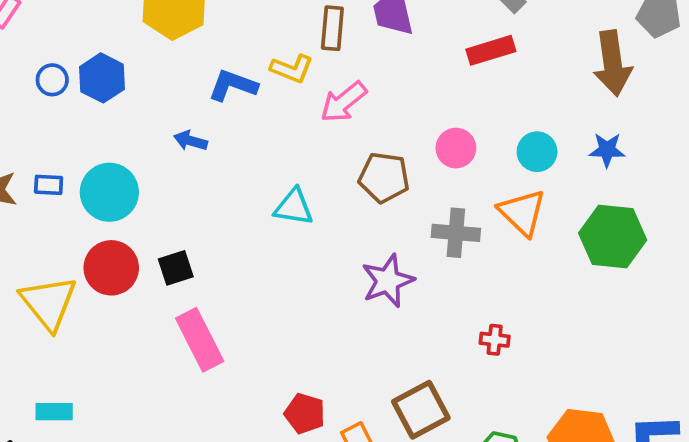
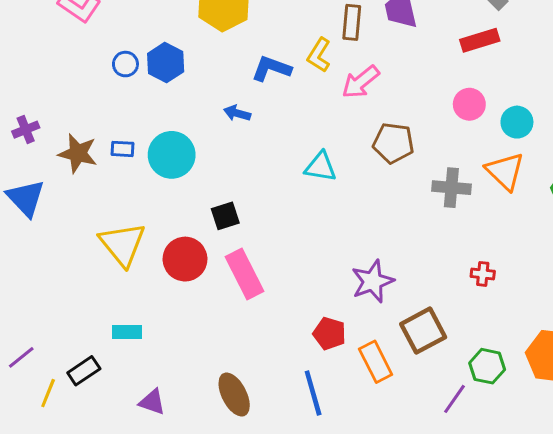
yellow L-shape: (292, 69) -> (319, 55), turned 100
pink circle: (456, 148) -> (469, 104), moved
red circle: (111, 268) -> (185, 259), moved
purple star: (388, 281) -> (373, 281), moved

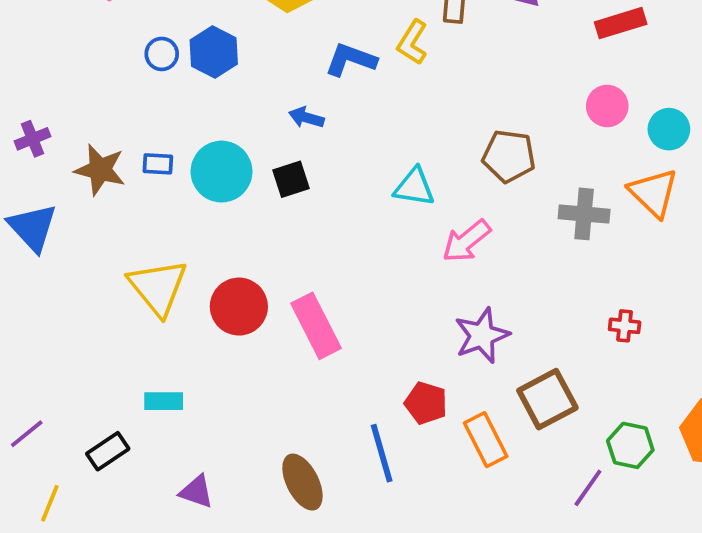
pink arrow: (361, 82) -> (466, 241), moved
black square: (225, 216) -> (291, 179), moved
yellow line: (48, 393) -> (50, 503), moved
blue line: (313, 393) -> (382, 453), moved

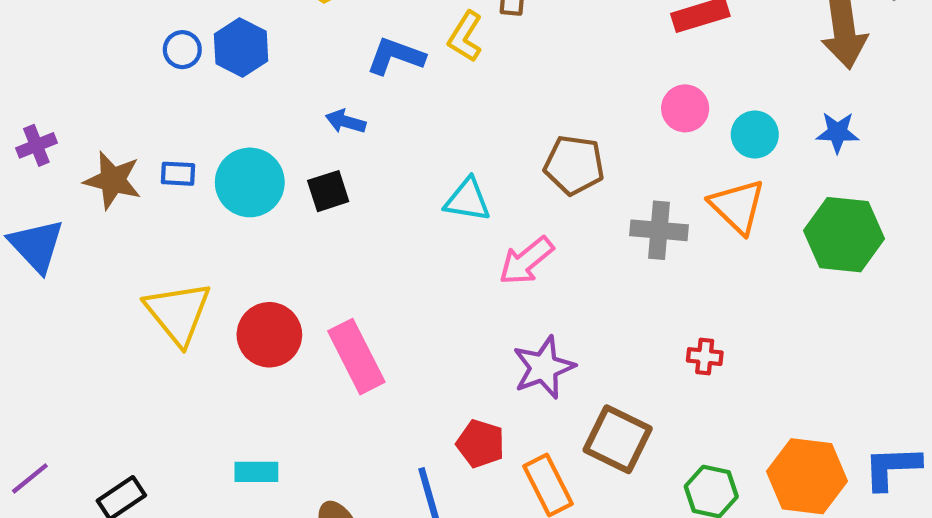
brown square: (547, 399) -> (618, 439), turned -36
cyan rectangle: (164, 401) -> (256, 472), moved

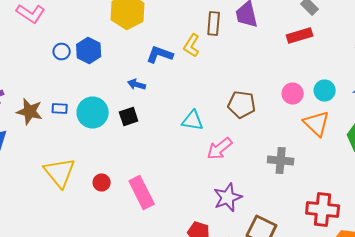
pink circle: (685, 108) -> (293, 94), moved
gray cross: (659, 230) -> (281, 160), moved
red circle: (269, 335) -> (102, 182), size x0.6
red cross: (705, 357) -> (323, 210), moved, size x2.0

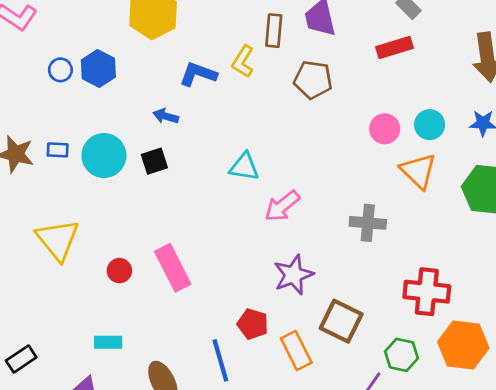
brown pentagon: (242, 104) -> (313, 80), moved
red circle: (102, 182) -> (119, 271), moved

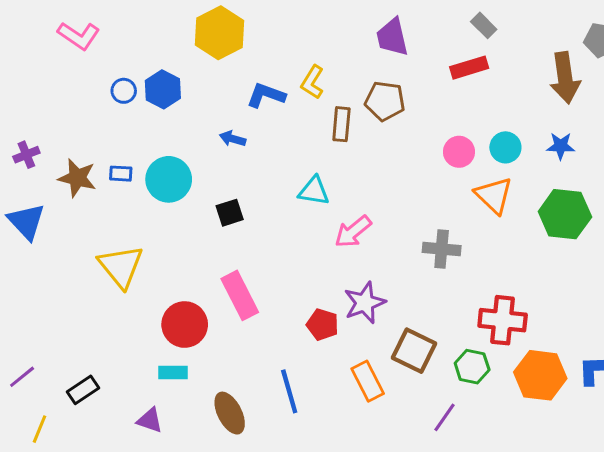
brown rectangle: (274, 31) -> (341, 124), moved
black square: (154, 161) -> (230, 213), moved
red circle: (119, 271) -> (185, 325), moved, size x1.8
red pentagon: (253, 324) -> (323, 325), moved
green hexagon: (402, 355) -> (472, 367), moved

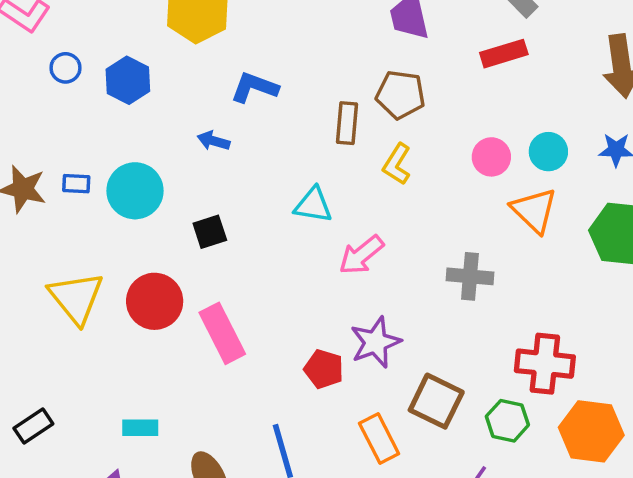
yellow L-shape: (312, 82) -> (397, 164), moved
blue circle: (124, 91) -> (66, 68), moved
red circle: (185, 325) -> (155, 301), moved
black rectangle: (83, 390) -> (33, 426), moved

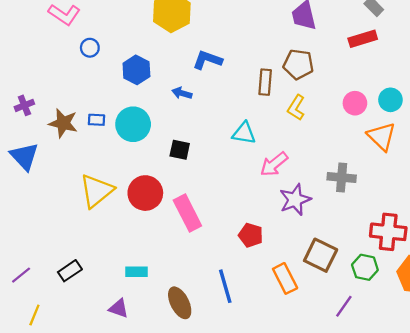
blue hexagon: (128, 80) -> (136, 70), moved
black square: (210, 232) -> (180, 150), turned 30
yellow triangle: (76, 298) -> (96, 191), turned 30
purple star: (376, 342) -> (295, 200), moved

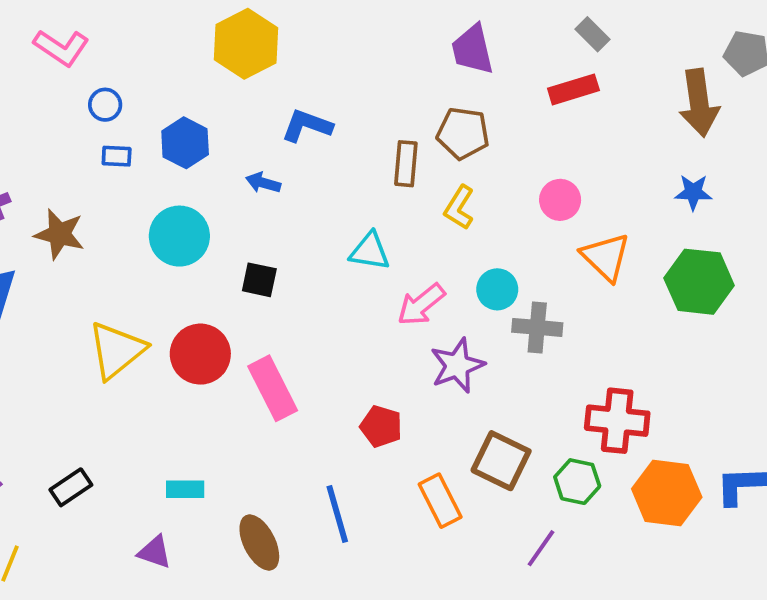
cyan circle: (390, 100) -> (497, 289), moved
blue rectangle: (96, 120) -> (117, 156), moved

